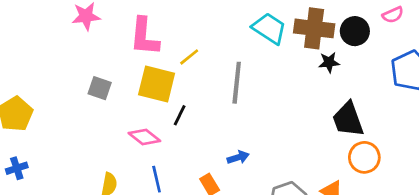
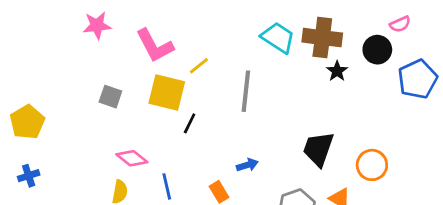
black circle: (355, 31) -> (377, 50), moved
pink L-shape: (144, 37) -> (155, 46), turned -33
black star: (329, 62) -> (337, 71), turned -30
black trapezoid: (348, 119) -> (318, 149), moved, turned 39
pink diamond: (144, 137) -> (132, 158), moved

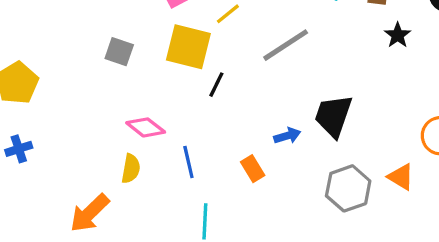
black star: (337, 71) -> (398, 35), moved
gray line: (246, 91) -> (286, 45), turned 51
black trapezoid: (318, 149) -> (333, 116), moved

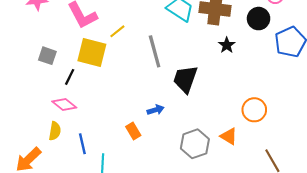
gray line: (286, 45) -> (155, 51), turned -72
black line: (216, 85) -> (70, 77), moved
black trapezoid: (333, 116) -> (185, 79), moved
blue line: (188, 162) -> (82, 144), moved

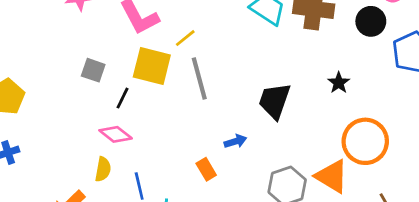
black star: (227, 45) -> (339, 83), moved
gray line: (155, 51) -> (199, 79), moved
orange circle: (254, 110) -> (365, 141), size x1.4
orange triangle: (229, 136) -> (332, 176), size x1.5

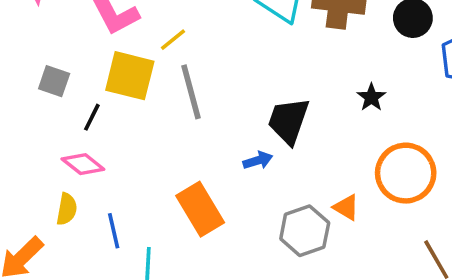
blue arrow: (235, 141) -> (258, 160), moved
orange rectangle: (206, 169) -> (200, 209), size x1.8
orange triangle: (332, 176) -> (346, 207), moved, size x0.6

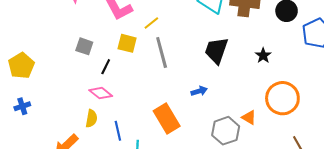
yellow square: (130, 76) -> (127, 43), size x0.7
black trapezoid: (288, 121) -> (216, 50), moved

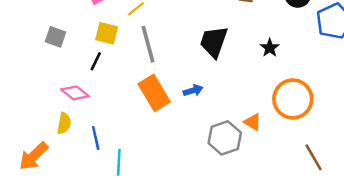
black line: (106, 67) -> (96, 61), moved
orange rectangle: (167, 118) -> (154, 93), moved

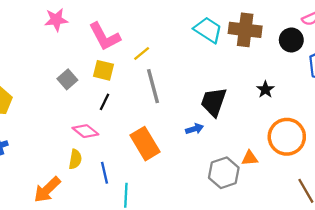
yellow square: (107, 33) -> (103, 70), moved
gray square: (56, 37) -> (67, 79), turned 30
black trapezoid: (214, 42) -> (214, 102), moved
orange rectangle: (154, 93) -> (145, 144), moved
orange triangle: (253, 122) -> (250, 158), turned -36

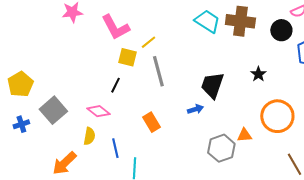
yellow square: (103, 70) -> (127, 57), moved
gray square: (67, 79) -> (53, 110), moved, size x1.5
orange rectangle: (145, 144) -> (151, 122), size x0.7

